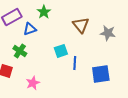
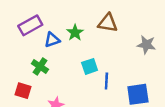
green star: (44, 12) -> (75, 33), moved
brown triangle: (81, 25) -> (108, 23), moved, turned -42

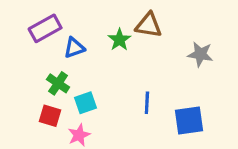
green star: (75, 33) -> (119, 40), moved
cyan square: (90, 66) -> (86, 103), moved
red square: (23, 91) -> (50, 116), moved

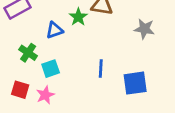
blue triangle: (74, 48) -> (55, 30), moved
red square: (50, 116) -> (20, 90), moved

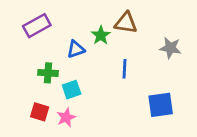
green cross: (28, 53) -> (48, 73), turned -30
blue line: (101, 69) -> (124, 69), moved

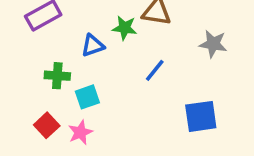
green star: (101, 35) -> (125, 28), turned -30
blue line: (124, 69) -> (155, 70), turned 36
red square: (40, 112) -> (47, 125), turned 30

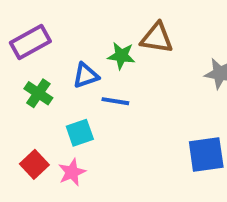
blue line: (155, 70) -> (115, 101), moved, turned 60
green cross: (57, 76) -> (38, 93), moved, turned 30

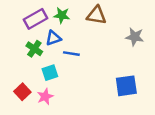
purple rectangle: (30, 42) -> (36, 19), moved
green star: (121, 56) -> (62, 15), moved
green cross: (38, 93) -> (34, 49), moved

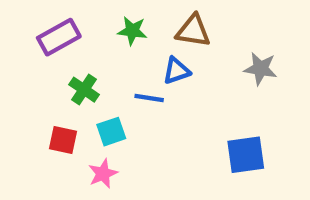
purple rectangle: (36, 19) -> (59, 37), moved
blue triangle: (53, 38) -> (176, 71), moved
red square: (22, 92) -> (63, 140), moved, turned -35

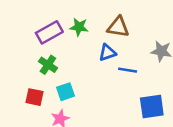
purple rectangle: (59, 37) -> (49, 32), moved
blue line: (149, 98) -> (128, 70), moved

